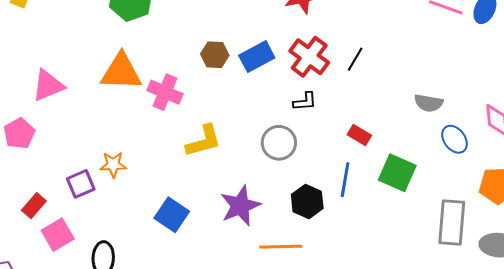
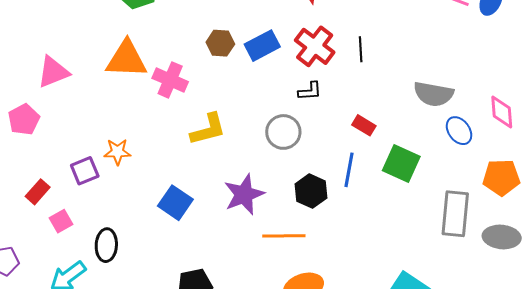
black line: (355, 59) -> (361, 49), turned -35
gray semicircle: (429, 103) -> (434, 94), size x1.4
pink square: (58, 235) -> (61, 221), size x0.7

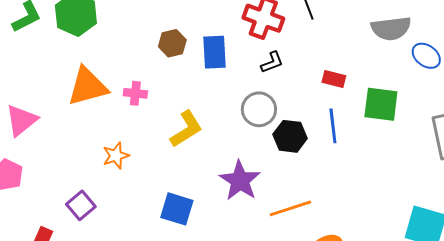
blue rectangle: (262, 46) -> (214, 52), moved, turned -48
pink cross: (170, 80) -> (135, 93), size x0.7
orange star: (117, 152) -> (116, 156), moved
black hexagon: (311, 191) -> (290, 136), moved

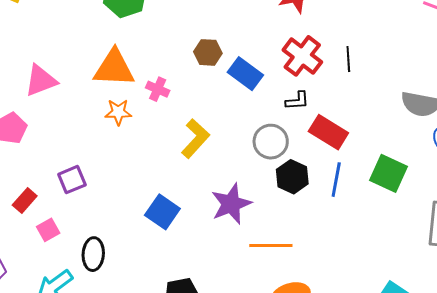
blue rectangle: (214, 52) -> (245, 74), turned -68
red rectangle: (334, 79) -> (328, 132), moved, size x1.6
yellow L-shape: (186, 129) -> (195, 139), turned -33
orange star: (116, 156) -> (118, 112), moved

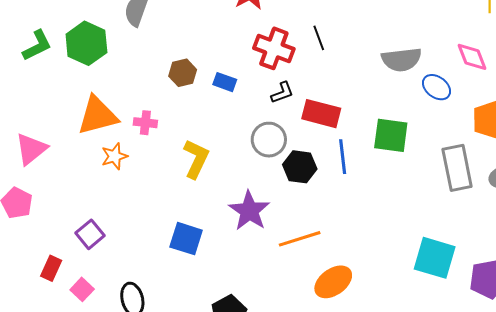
blue rectangle: (245, 74) -> (225, 82), size x0.7

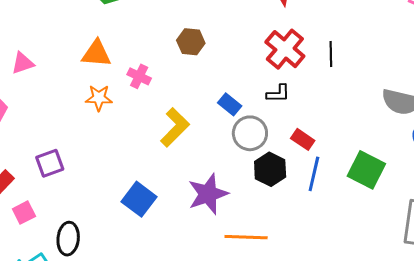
blue rectangle: (225, 82) -> (230, 104), moved
red rectangle: (321, 114) -> (303, 139), moved, size x0.6
orange triangle: (98, 115) -> (96, 54), size x0.7
pink triangle: (31, 149) -> (23, 63), size x0.7

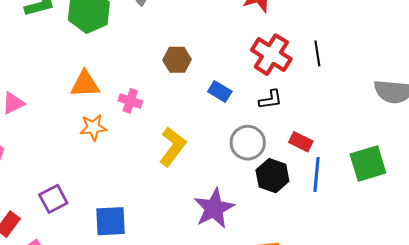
blue rectangle: (230, 104) -> (220, 91), moved
green square: (366, 170) -> (368, 163), turned -36
blue square: (139, 199) -> (110, 221), moved, turned -32

